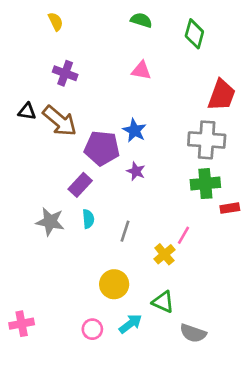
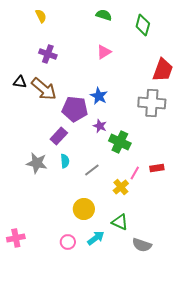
pink triangle: (141, 71) -> (104, 52), turned -42
green cross: (205, 184) -> (120, 142), moved, turned 30
red rectangle: (230, 208) -> (157, 168), moved
gray line: (125, 231) -> (92, 170), turned 35

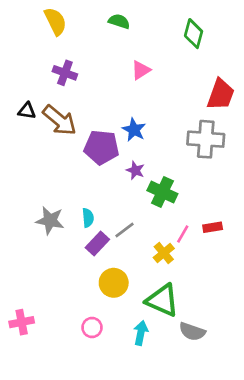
green semicircle: (104, 15) -> (119, 21), moved
yellow semicircle: (41, 16) -> (55, 21), size x1.5
purple rectangle: (59, 136) -> (97, 244), moved
green triangle: (120, 222) -> (162, 300), size x1.5
cyan arrow: (96, 238) -> (141, 333), moved, turned -42

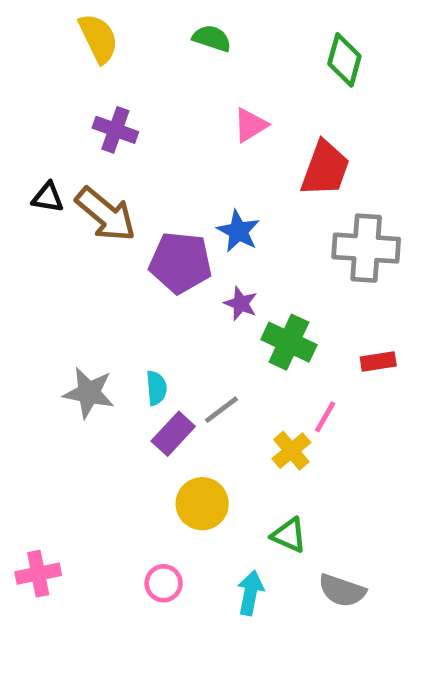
red trapezoid: (221, 95) -> (325, 168), moved
red rectangle: (213, 227) -> (378, 361), moved
green triangle: (162, 300) -> (289, 535), size x0.6

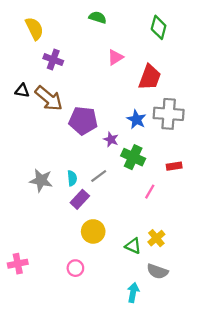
yellow semicircle: (98, 38) -> (34, 29), moved
blue star: (238, 231) -> (136, 119), moved
gray line: (221, 410) -> (99, 176), moved
yellow cross: (291, 451) -> (156, 238), moved
cyan arrow: (250, 593) -> (133, 292), moved

